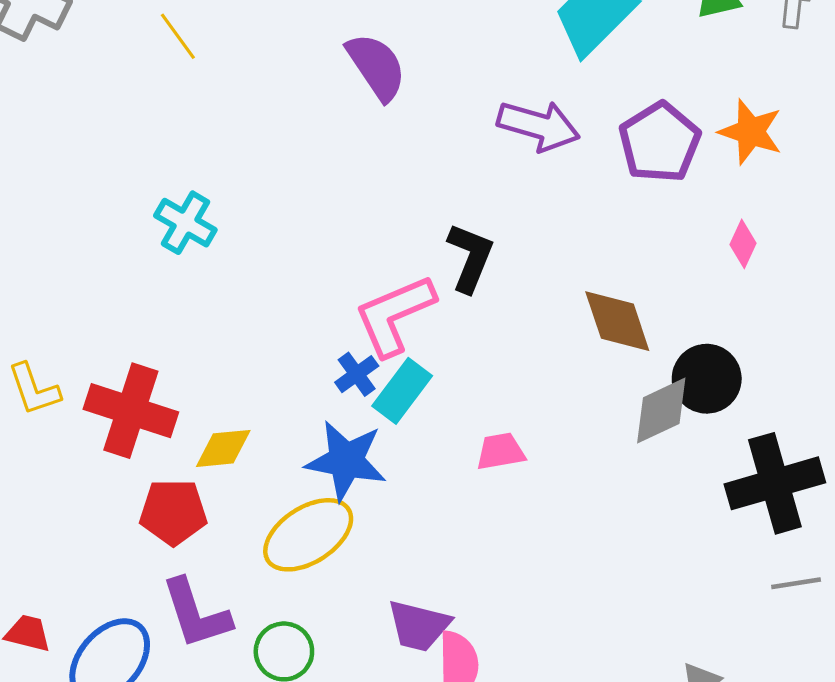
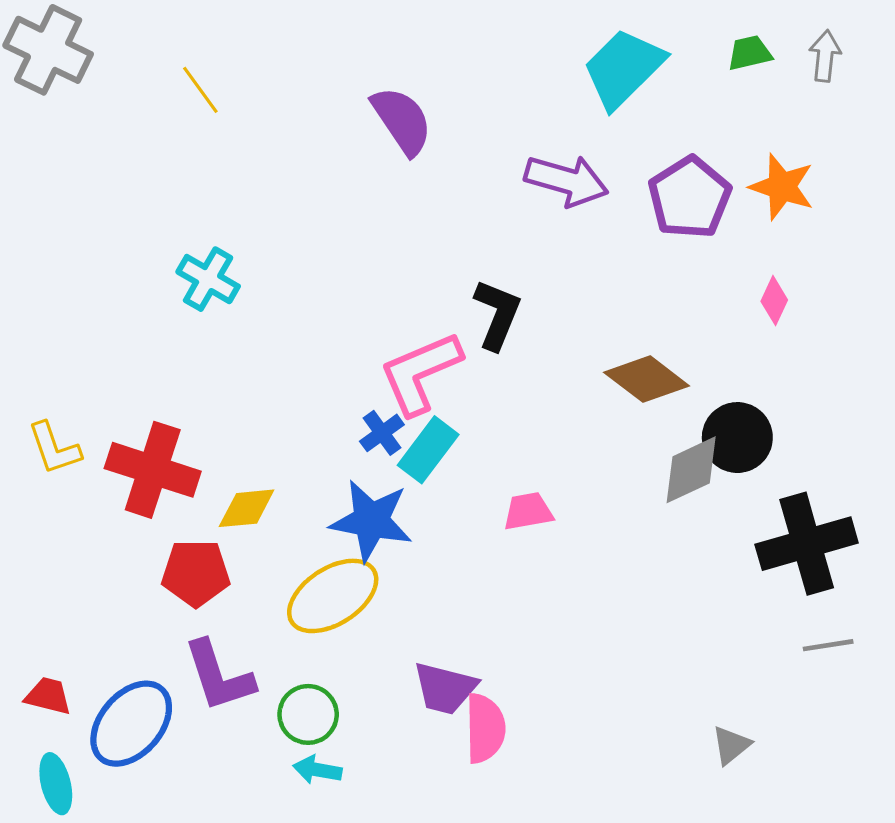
brown diamond: (617, 321) -> (647, 379), turned -34

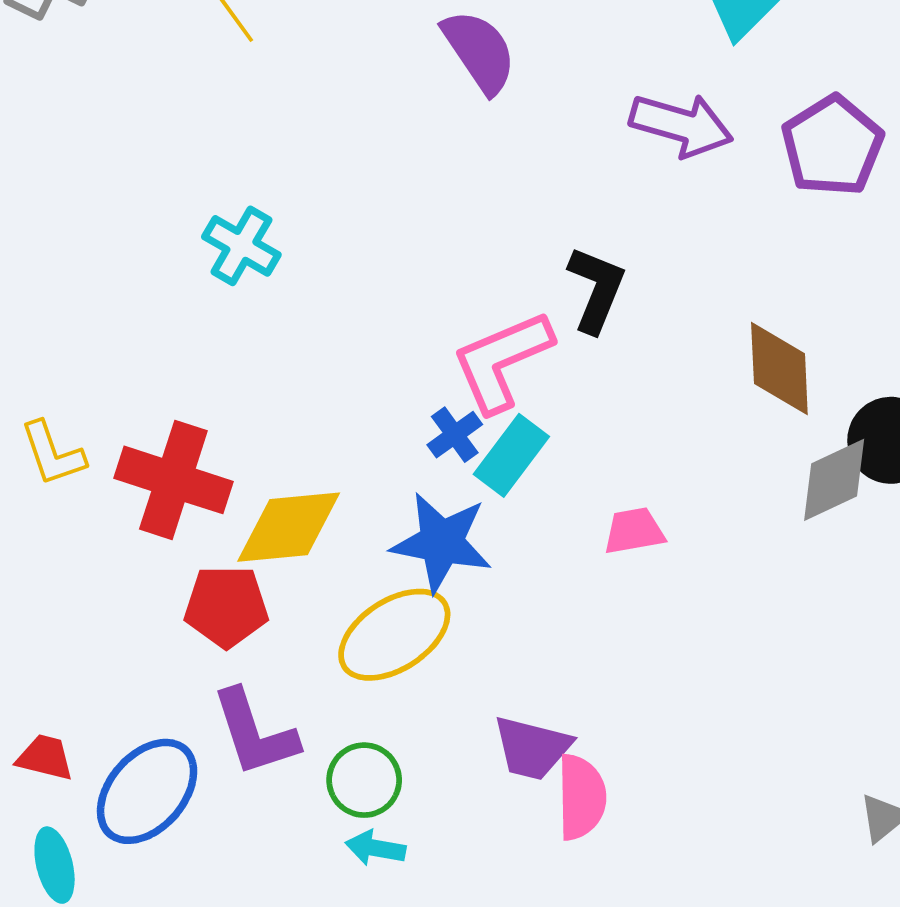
brown diamond: (647, 379) -> (779, 369), turned 50
yellow diamond: (247, 508) -> (289, 527), size x1.5

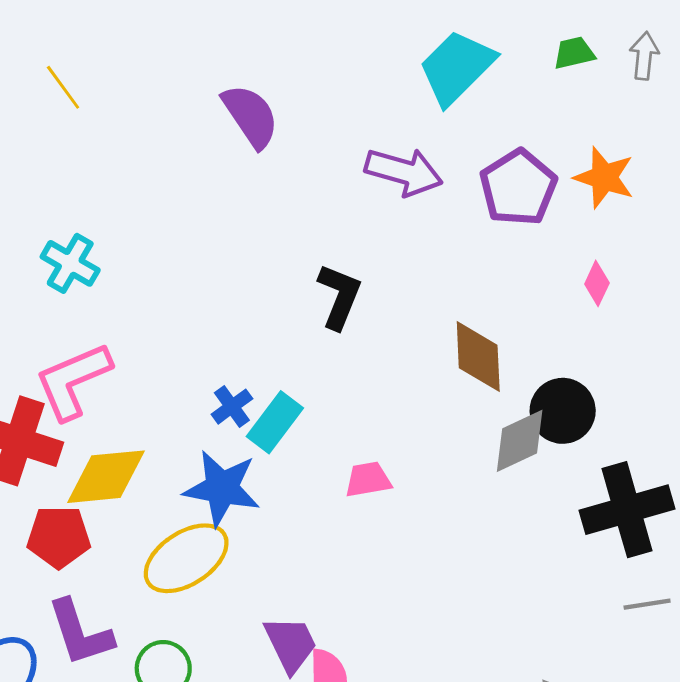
pink L-shape: (502, 361) -> (73, 381), moved
purple trapezoid: (532, 748) -> (291, 644), turned -130

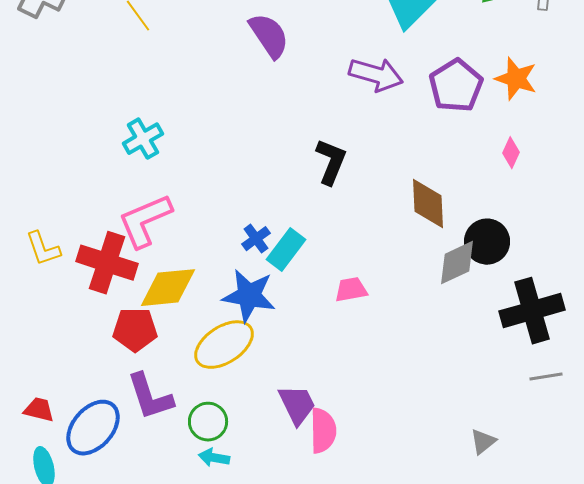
cyan cross: (70, 263) -> (143, 139), turned 30

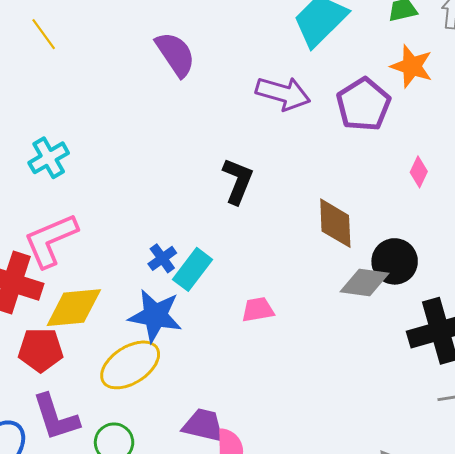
orange star: (516, 79) -> (412, 66), moved
gray diamond: (457, 263) -> (364, 283), turned 33
purple trapezoid: (297, 405) -> (204, 425), turned -51

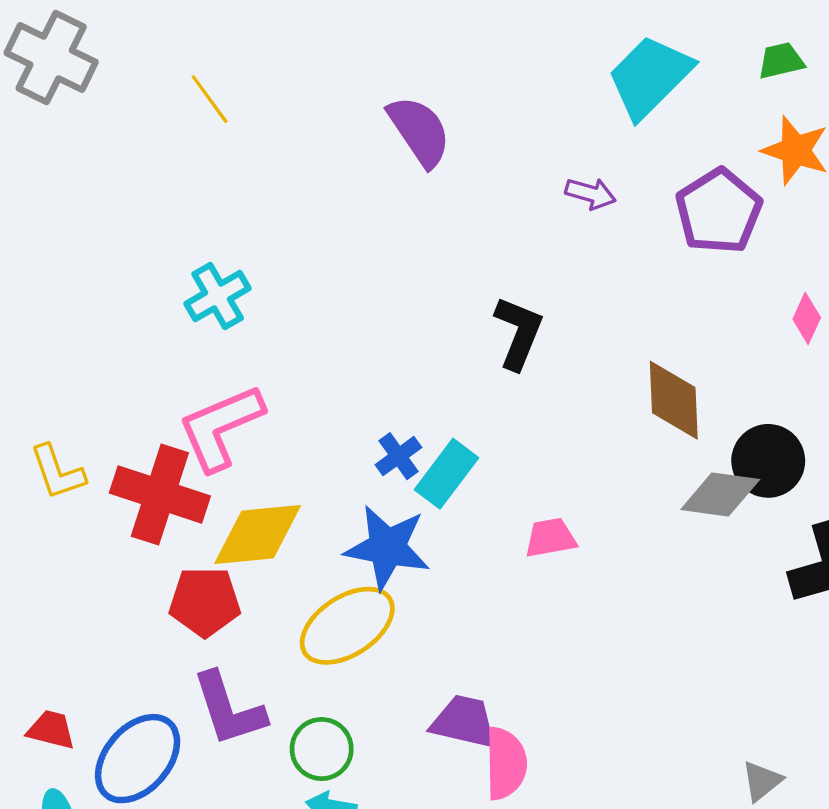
purple arrow: (283, 93) -> (591, 194), size x0.6

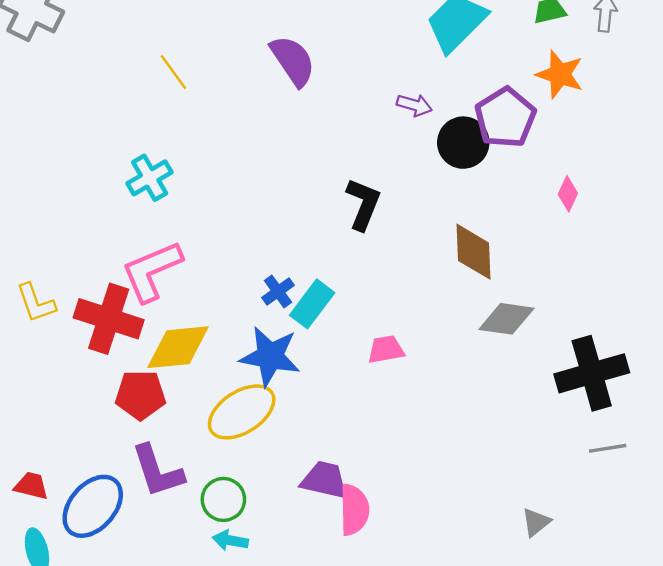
yellow line: (210, 99) -> (173, 72), moved
black circle: (768, 461) -> (463, 143), moved

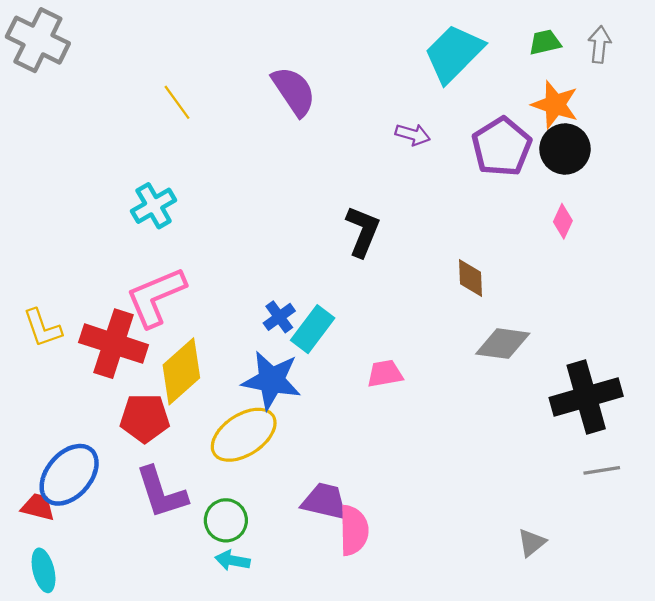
black circle: (463, 143) -> (565, 149), moved
brown diamond: (473, 252) -> (470, 278), size x0.7
yellow diamond: (178, 347) -> (181, 371), turned -36
blue ellipse: (93, 506) -> (69, 475), moved

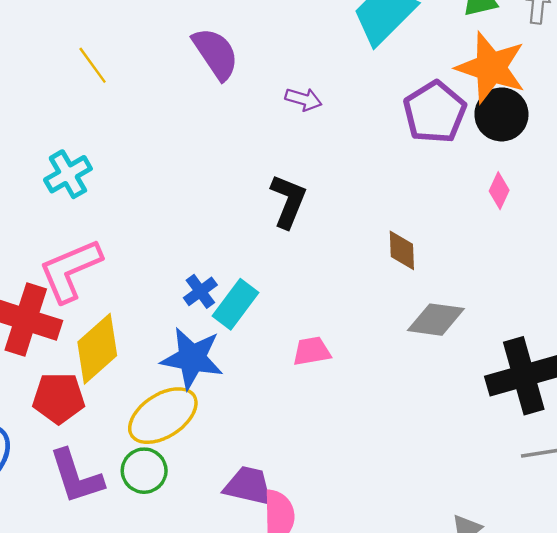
orange star: (555, 105) -> (491, 68), size x1.4
purple arrow: (413, 135) -> (303, 99), moved
green circle: (226, 520) -> (144, 471), moved

